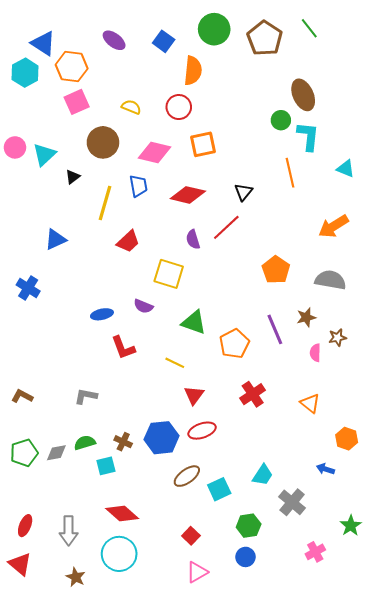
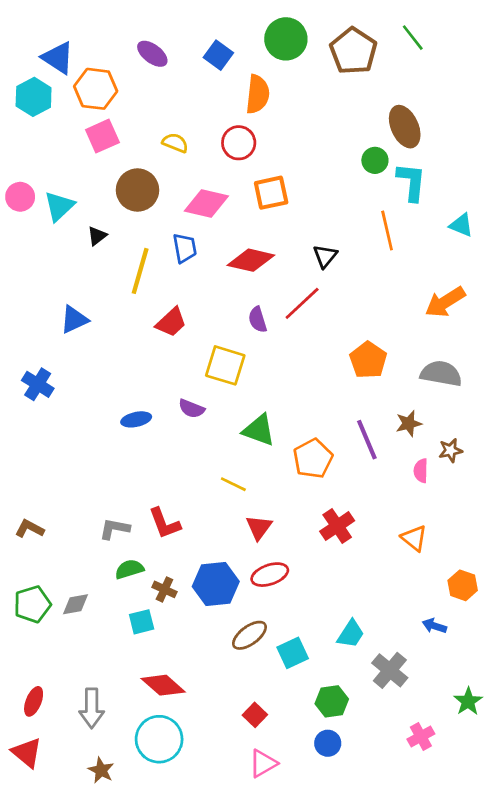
red L-shape: (123, 348) -> (164, 523), moved
green semicircle: (85, 443) -> (129, 569), moved

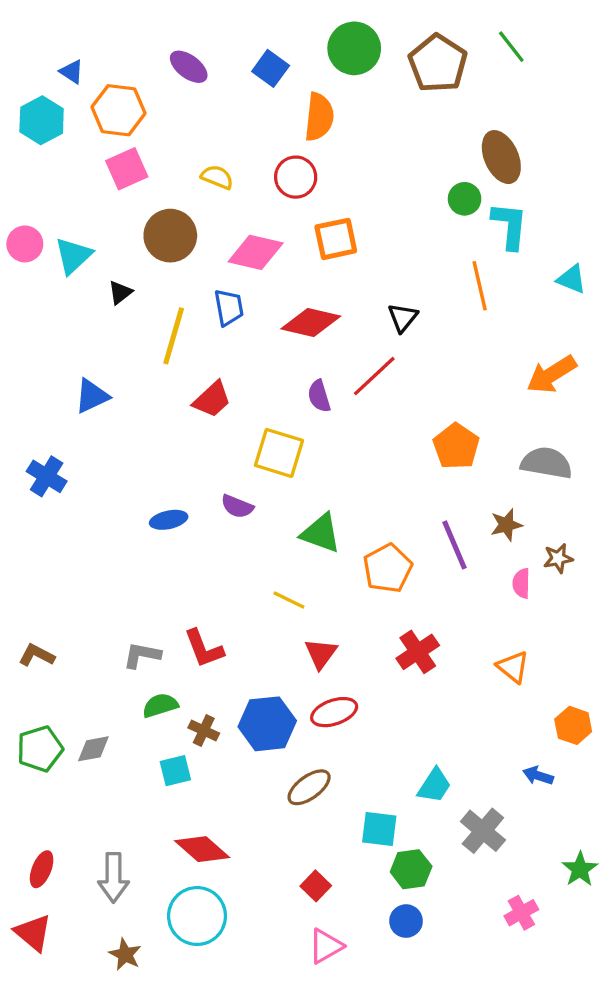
blue triangle: (58, 58) -> (72, 72), size x0.6
cyan square: (293, 653) -> (379, 829), moved, turned 32

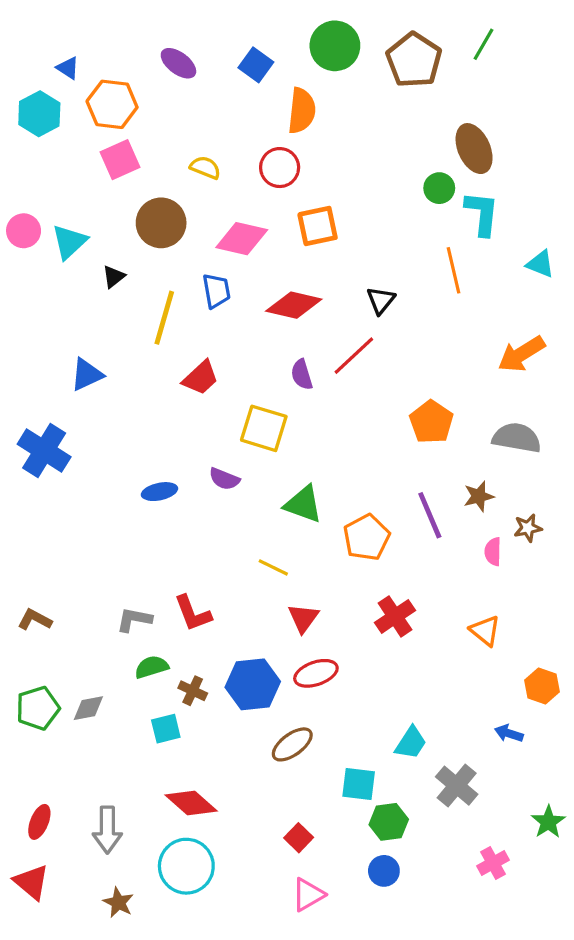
green line: (511, 47) -> (484, 44), turned 68
blue cross: (47, 476) -> (44, 450), size x1.4

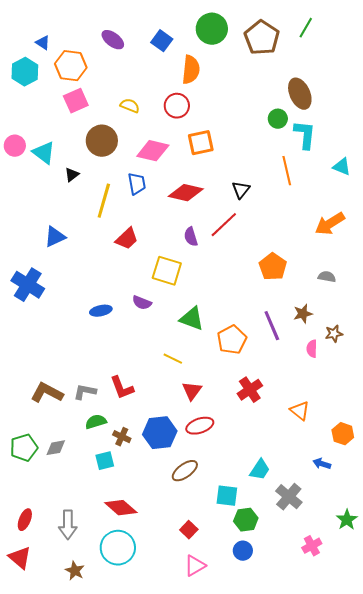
cyan triangle: (69, 242) -> (44, 153), turned -40
gray semicircle: (517, 438) -> (327, 277), size x0.6
brown L-shape: (35, 620) -> (47, 393), moved, size x1.5
orange triangle: (485, 631) -> (300, 411), moved

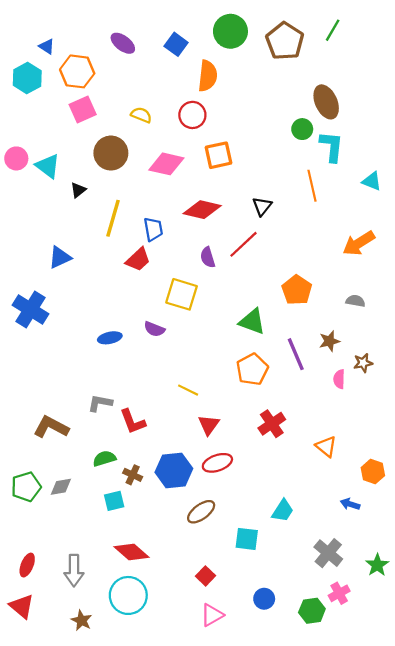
blue trapezoid: (137, 184) -> (153, 229), moved
green triangle: (192, 319) -> (252, 322), moved
gray L-shape: (85, 392) -> (100, 403), moved
gray cross: (289, 497) -> (328, 553), moved
green hexagon: (246, 520) -> (312, 611), moved

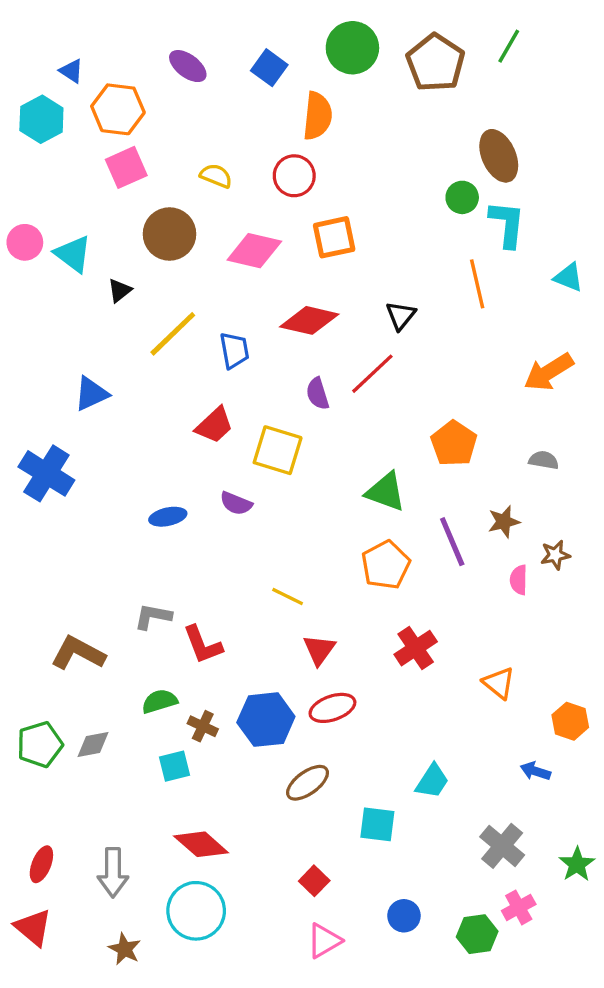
yellow line: (113, 218) -> (173, 334), turned 30
red trapezoid: (138, 260) -> (214, 425), moved

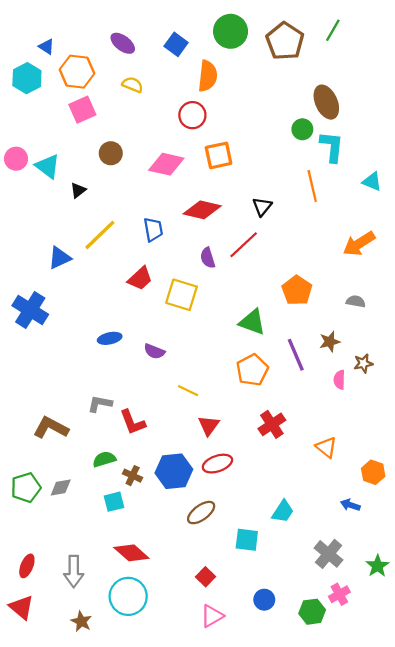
yellow semicircle: (216, 176) -> (133, 85), moved
brown circle: (170, 234) -> (111, 153), size x0.7
yellow line: (173, 334) -> (100, 235), moved
purple semicircle: (236, 503) -> (154, 351), moved

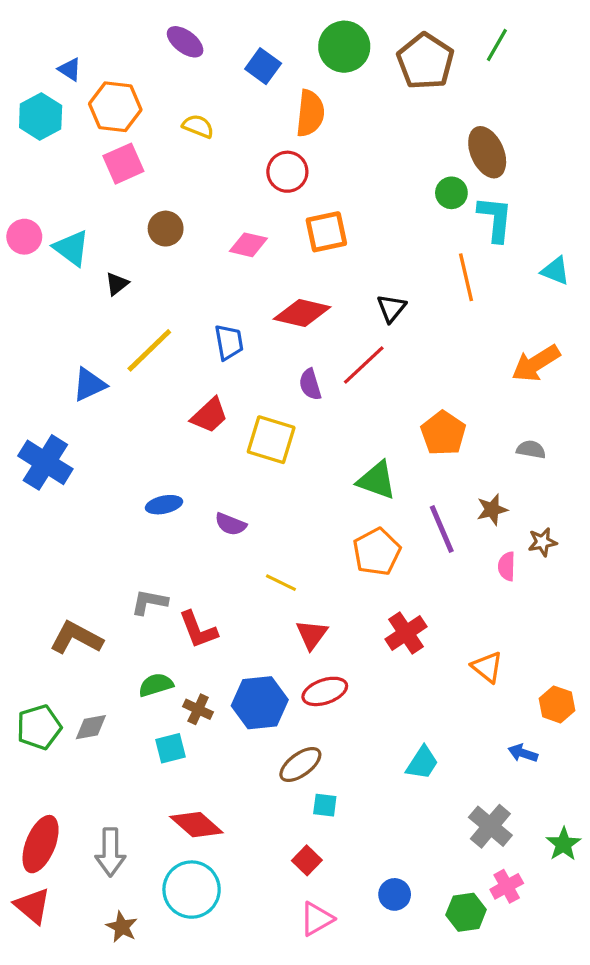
purple ellipse: (123, 43) -> (185, 42), moved
pink diamond: (166, 164) -> (248, 245), size x0.7
cyan square: (247, 540) -> (325, 805), moved, size x0.7
red ellipse: (27, 566) -> (41, 844), size x1.6

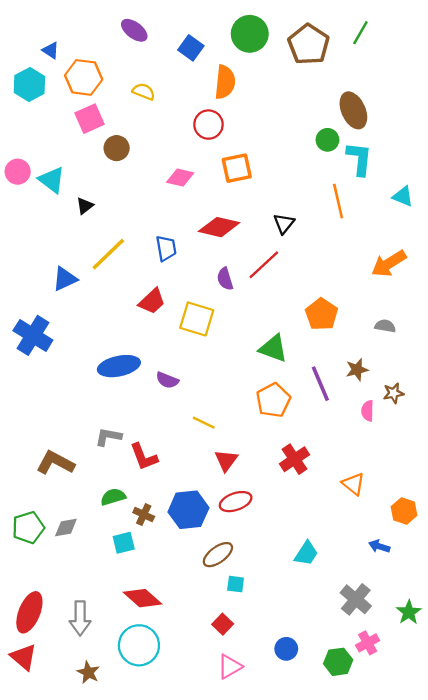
brown circle: (166, 229) -> (117, 148), moved
blue ellipse: (164, 505) -> (119, 366), size x1.6

